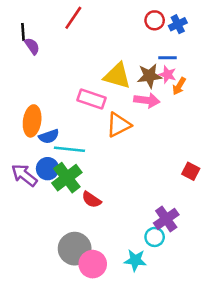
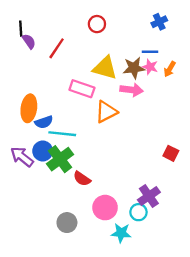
red line: (73, 18) -> (57, 48), moved
red circle: (155, 20) -> (97, 24), moved
orange arrow: (179, 86) -> (170, 69), moved
gray circle: (75, 249) -> (67, 223), size x0.7
pink circle: (93, 264) -> (105, 208), moved

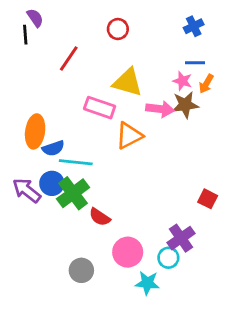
purple semicircle: (29, 41) -> (35, 18), moved
blue line: (150, 52) -> (195, 63), moved
brown star: (134, 68) -> (185, 105), moved
red square: (171, 153) -> (208, 199), moved

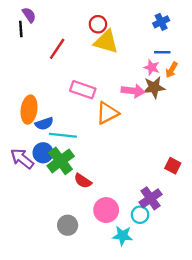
yellow triangle: (128, 82) -> (106, 42), moved

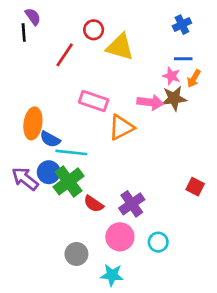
red circle: (98, 24) -> (94, 30), moved
blue semicircle: (44, 124) -> (50, 139), turned 48
purple cross: (151, 198) -> (132, 204), moved
cyan star: (123, 236) -> (112, 275), moved

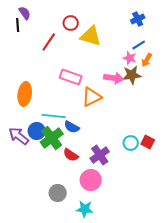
blue line: (183, 59) -> (139, 45), turned -32
blue semicircle: (50, 139) -> (72, 127), moved
cyan circle: (158, 242) -> (131, 143), moved

